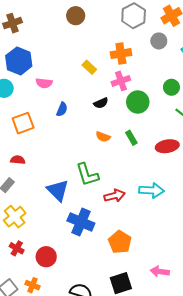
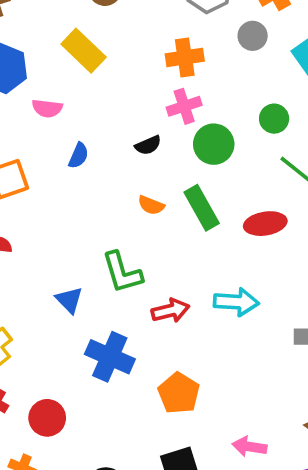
yellow rectangle: (89, 67) -> (84, 51), moved, size x1.6
green rectangle: (131, 138) -> (202, 208), size x1.6
blue triangle: (58, 190) -> (69, 300), size x0.7

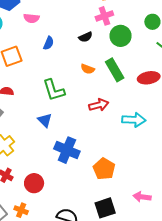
green L-shape: (122, 272) -> (54, 90), moved
red arrow: (170, 311) -> (99, 105), moved

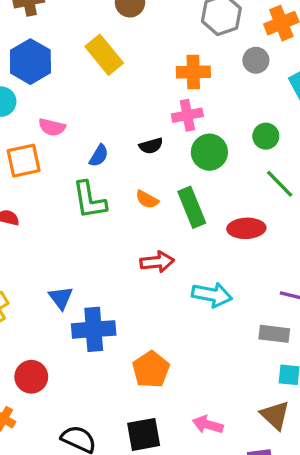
pink semicircle: (31, 18) -> (52, 127), moved
blue semicircle: (49, 43) -> (99, 156), moved
green L-shape: (54, 90) -> (89, 200), moved
blue triangle: (45, 120) -> (61, 298), moved
blue cross: (67, 150) -> (94, 329), turned -35

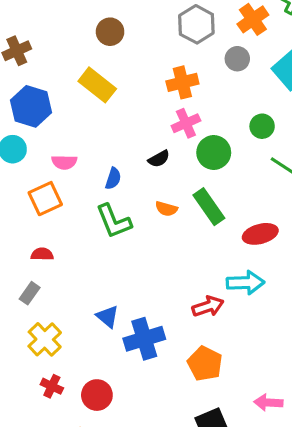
red ellipse: (246, 228) -> (260, 234), moved
red arrow: (157, 262) -> (208, 306), moved

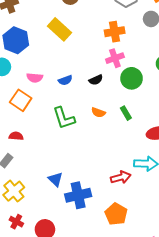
blue semicircle: (113, 179) -> (65, 80), moved, turned 48
orange square: (45, 199) -> (21, 100), turned -35
green rectangle: (209, 207) -> (126, 113), size x0.6

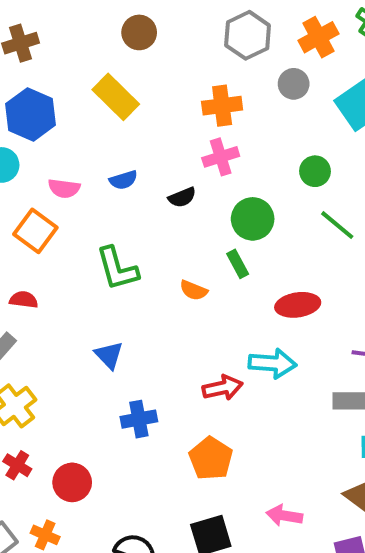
green circle: (132, 78) -> (253, 219), moved
blue semicircle: (65, 80) -> (123, 180), moved
orange semicircle: (98, 112) -> (194, 290), moved
blue triangle: (55, 179) -> (109, 355), moved
blue cross: (78, 195) -> (139, 419), size x0.7

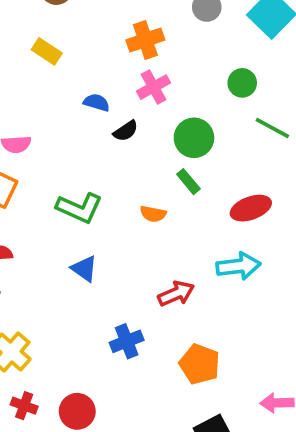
yellow rectangle: (116, 97) -> (47, 51), size x0.7
blue semicircle: (123, 180) -> (97, 102), moved, turned -135
green L-shape: (117, 269) -> (79, 208), turned -39
blue triangle: (109, 355) -> (84, 269), moved
red arrow: (223, 388) -> (176, 294), moved

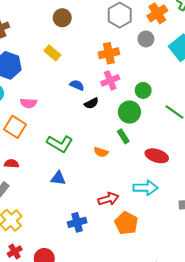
green circle: (242, 83) -> (143, 90), moved
red ellipse: (251, 208) -> (157, 156), turned 30
blue triangle: (84, 269) -> (58, 178), turned -35
orange pentagon: (200, 364) -> (126, 223), moved
red cross: (24, 406) -> (15, 251), turned 32

